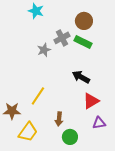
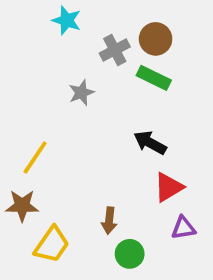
gray cross: (62, 38) -> (115, 50), moved
yellow line: (38, 96) -> (35, 158), moved

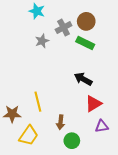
gray star: (81, 93) -> (42, 41), moved
yellow line: (35, 158) -> (38, 102), moved, turned -48

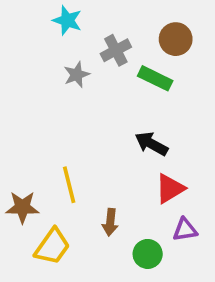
brown circle: (86, 21) -> (176, 39), moved
green circle: (72, 141) -> (148, 254), moved

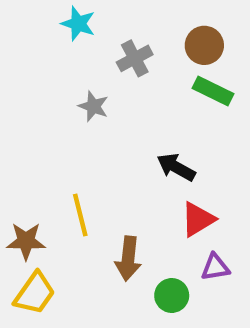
gray star: (77, 75) -> (93, 106), moved, turned -30
green rectangle: (155, 78) -> (213, 91), moved
brown arrow: (110, 222) -> (128, 259), size x1.4
yellow trapezoid: (52, 246) -> (35, 293), moved

